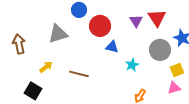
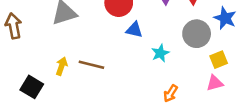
yellow arrow: (46, 67) -> (62, 66), moved, turned -32

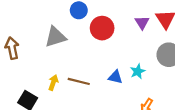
blue triangle: (134, 30) -> (115, 77), moved

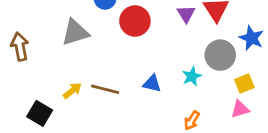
cyan star: (138, 71) -> (192, 76), moved
yellow arrow: (53, 83) -> (72, 91), turned 32

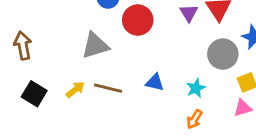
gray triangle: (75, 32) -> (95, 46), moved
cyan star: (192, 76) -> (196, 88), moved
black square: (40, 113) -> (34, 94), moved

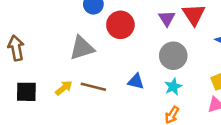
gray circle: (223, 54) -> (173, 56), moved
black square: (34, 94) -> (26, 92), turned -30

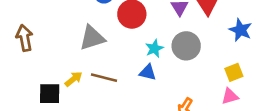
cyan star: (173, 87) -> (154, 49), moved
black square: (26, 92) -> (50, 94), moved

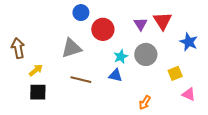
yellow square: (234, 72) -> (175, 73), moved
yellow arrow: (74, 79) -> (36, 70), moved
pink triangle: (230, 96) -> (189, 94), moved, turned 40

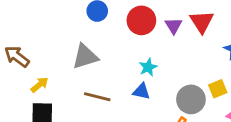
red circle: (103, 29) -> (141, 20), moved
brown arrow: (18, 48) -> (17, 57), turned -42
gray circle: (146, 54) -> (191, 99), moved

